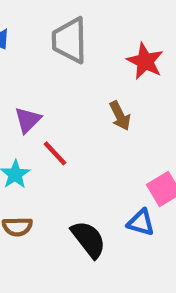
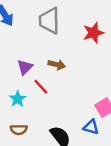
red star: (145, 61) -> (93, 33), turned 30
brown arrow: (120, 116) -> (57, 65), moved, turned -49

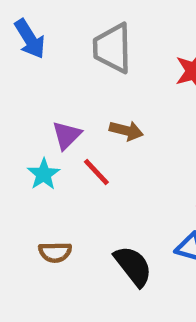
cyan star: (18, 99) -> (44, 174), moved

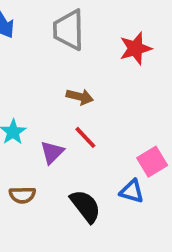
purple triangle: (67, 135) -> (52, 152), moved
red line: (96, 172) -> (85, 137), moved

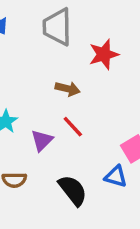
red star: (135, 48) -> (104, 54), moved

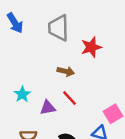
purple triangle: (42, 140) -> (48, 108), turned 35

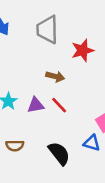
purple triangle: (48, 108) -> (36, 105), moved

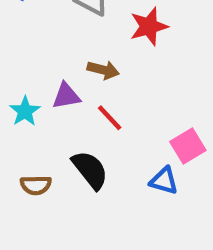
purple triangle: (36, 105) -> (66, 96), moved
black semicircle: (59, 153) -> (90, 170), moved

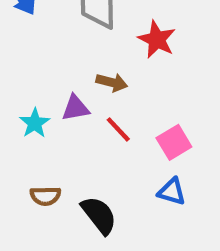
red star: (149, 26) -> (157, 40), turned -30
pink square: (188, 146) -> (174, 142), moved
black semicircle: (90, 170) -> (99, 215), moved

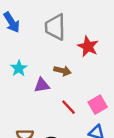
cyan star: (35, 123) -> (19, 68), moved
red line: (118, 129) -> (69, 107), moved

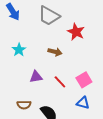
gray trapezoid: (55, 27) -> (49, 16), turned -60
purple triangle: (42, 85) -> (36, 77), moved

